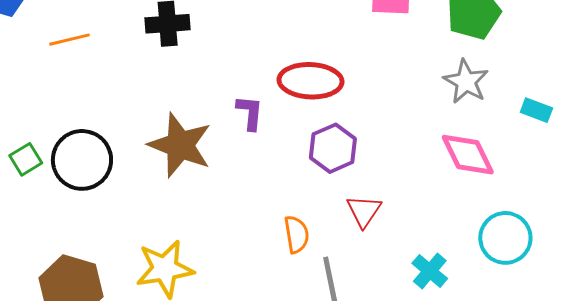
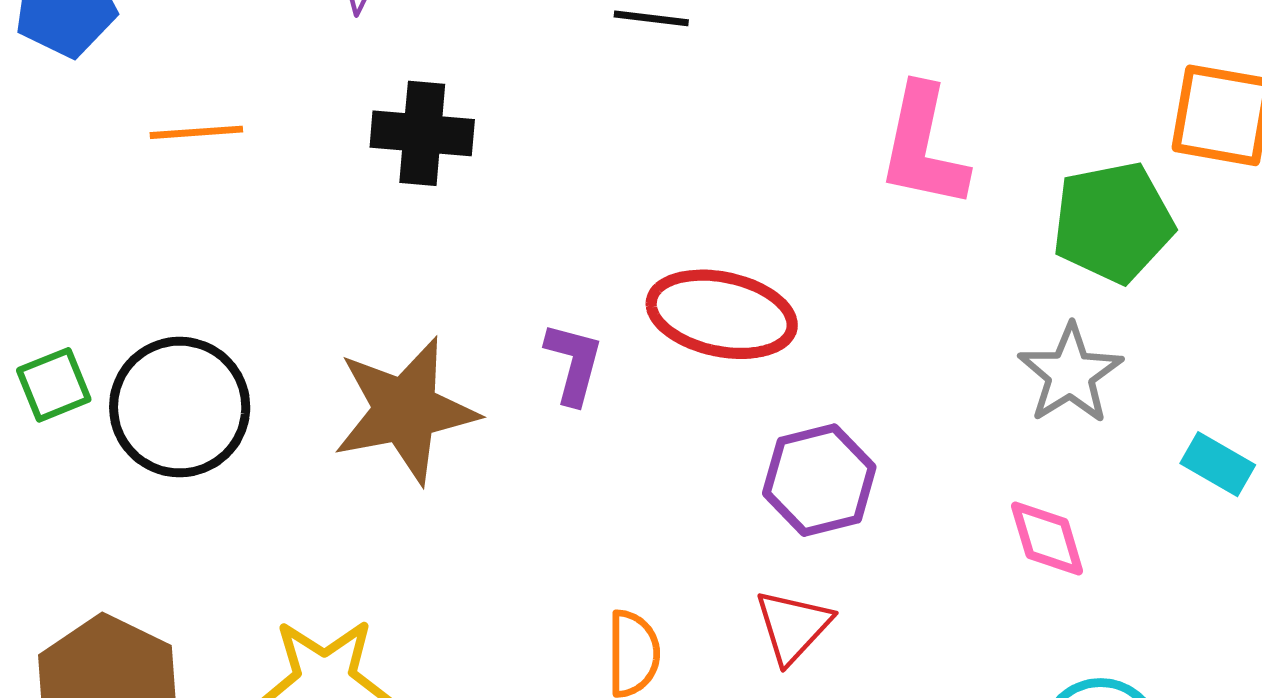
brown star: (180, 145) -> (405, 410), turned 30
purple hexagon: (333, 148) -> (819, 480), moved
pink diamond: (468, 155) -> (1047, 538), size x0.7

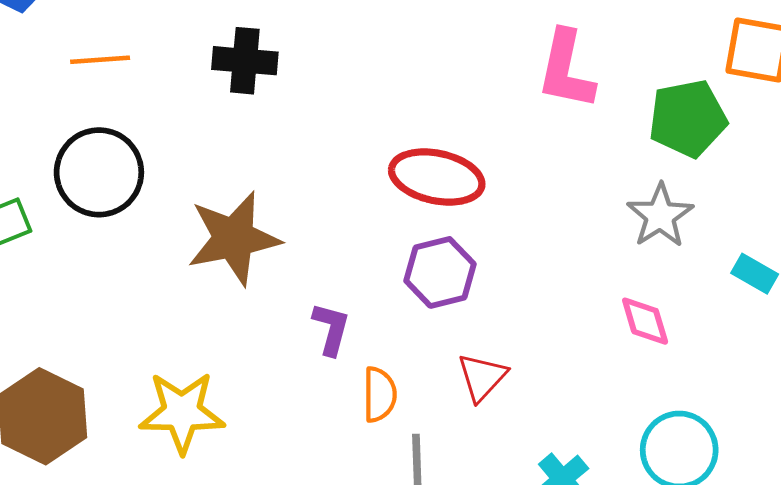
purple L-shape: (574, 363) -> (331, 329), moved
black circle: (180, 407) -> (99, 172), moved
purple hexagon: (819, 480) -> (440, 272), moved

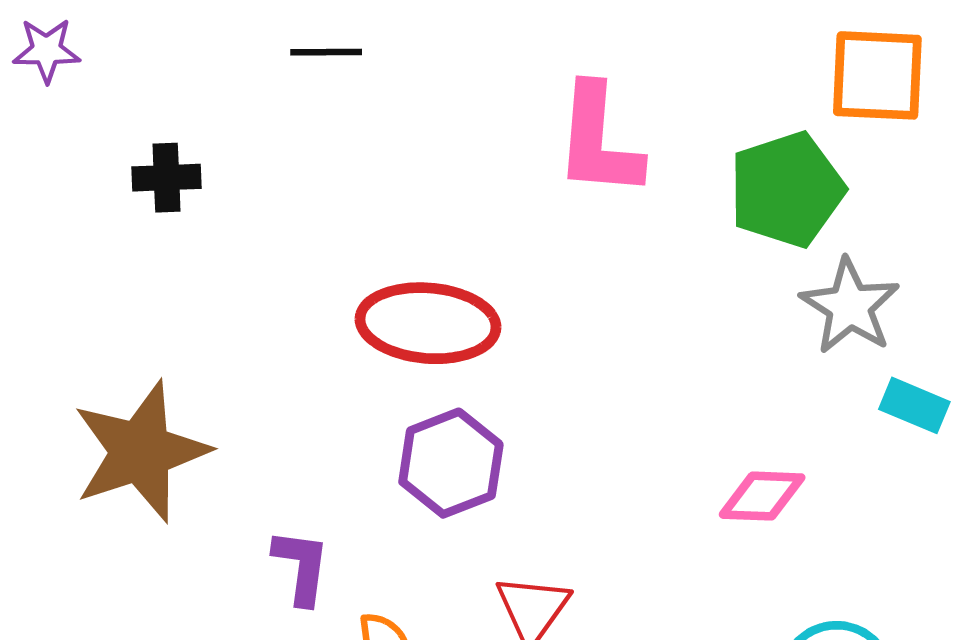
black cross: (245, 61) -> (166, 178), moved, size x0.7
gray star: (660, 216) -> (850, 306), moved
pink diamond: (645, 321) -> (762, 496), turned -64

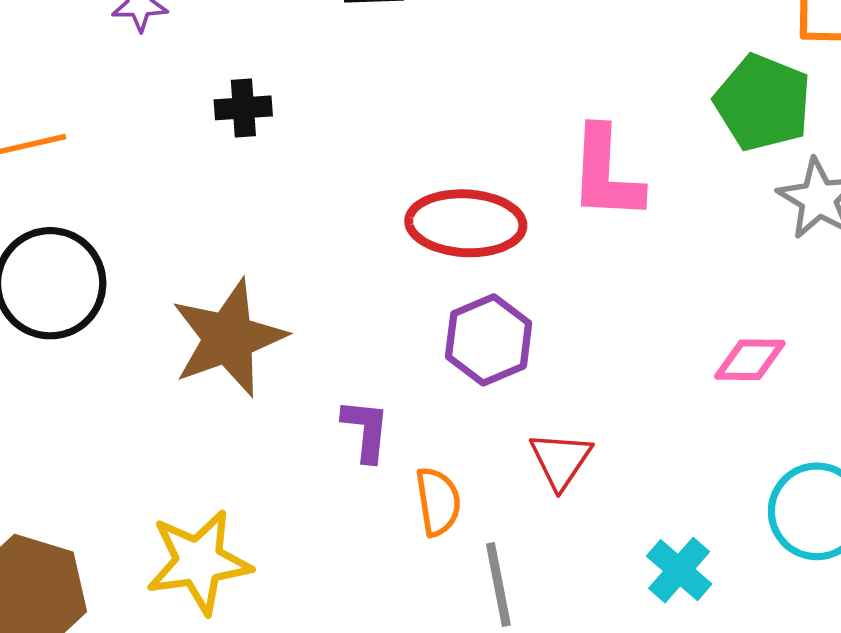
pink L-shape: (598, 141) -> (606, 173), moved
green pentagon: (787, 190) -> (763, 103), turned -30

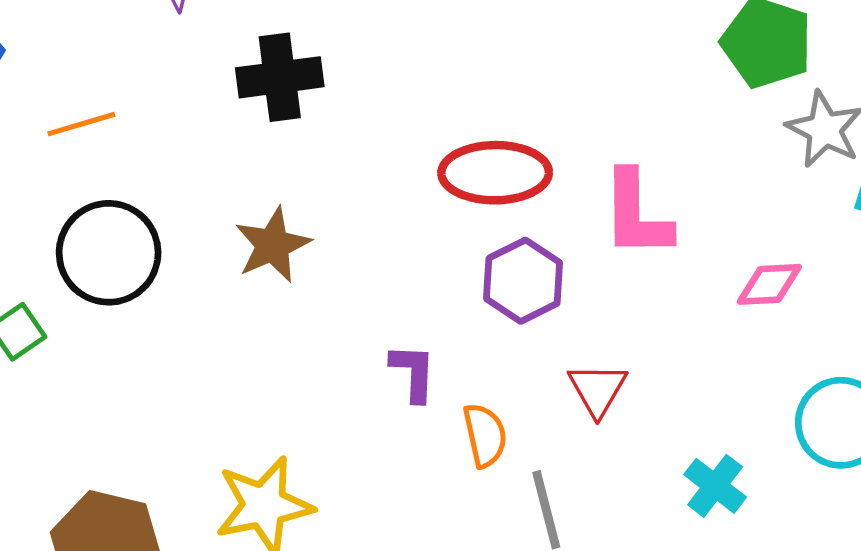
black cross: (243, 108) -> (280, 77), size x1.6
pink L-shape: (606, 173) -> (636, 214), moved
brown star: (228, 338) -> (273, 245), moved, size x0.7

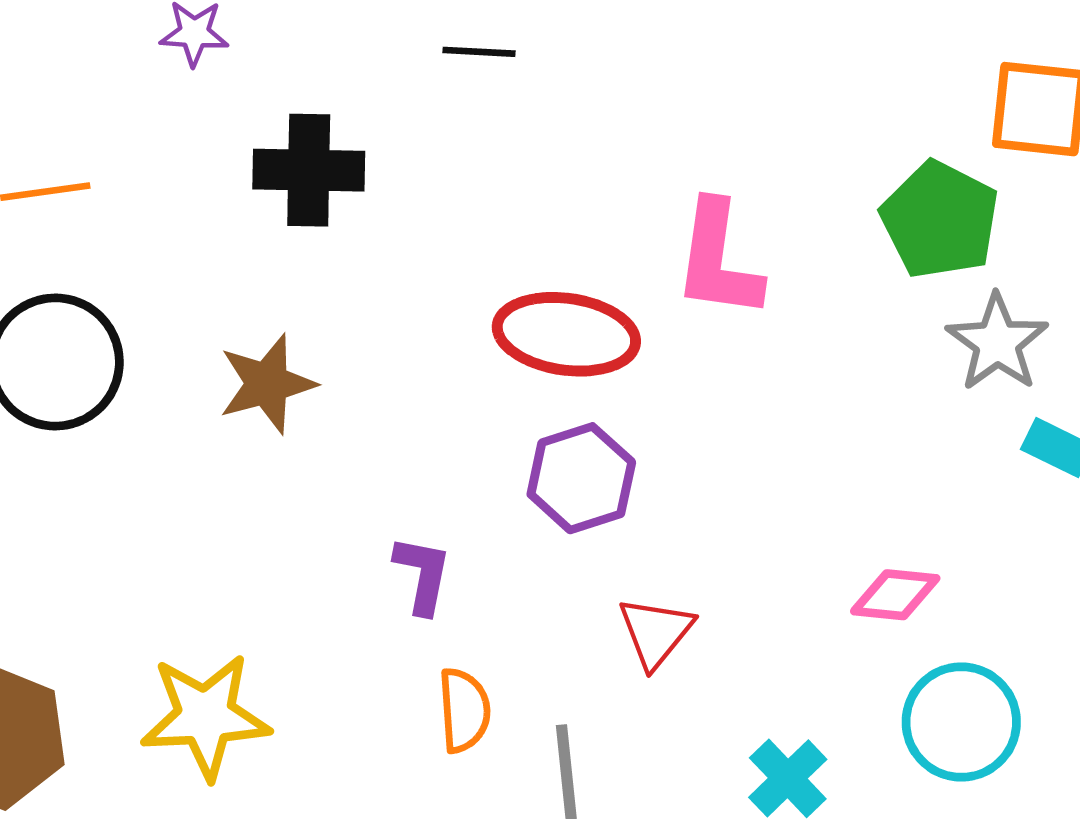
pink L-shape: (636, 214) -> (718, 260), moved
pink diamond: (769, 284) -> (895, 595), moved
orange semicircle: (485, 435) -> (464, 710), moved

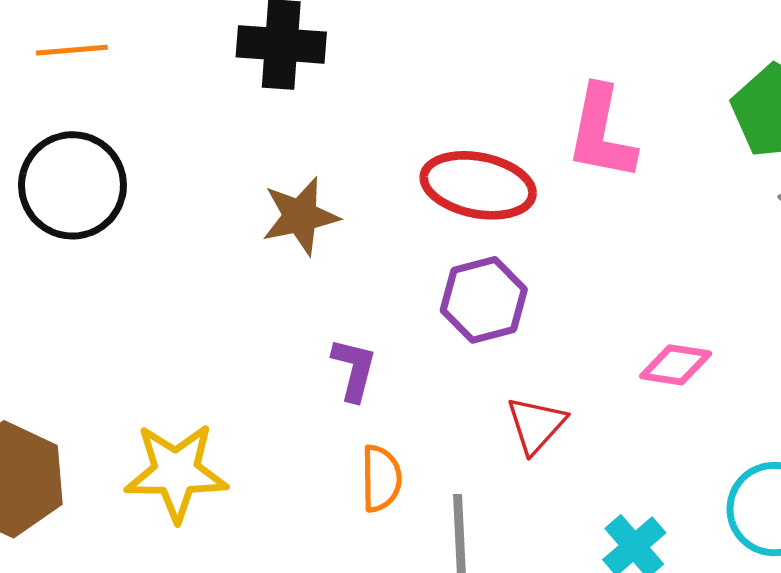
brown star: (267, 384) -> (300, 216), moved
pink diamond: (895, 595) -> (676, 365), moved

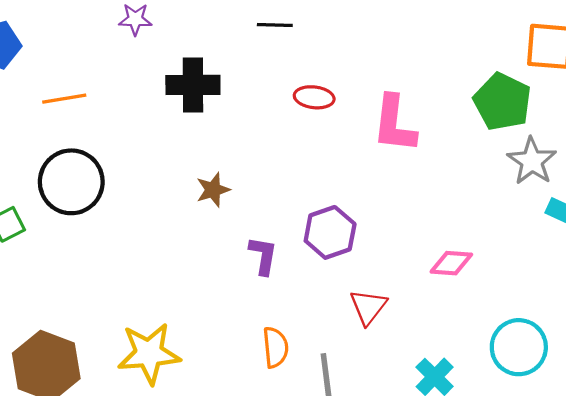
red ellipse: (478, 185) -> (314, 97), moved, size x0.6
brown star: (300, 216) -> (213, 190), size x0.7
purple L-shape: (354, 369) -> (263, 255), moved

